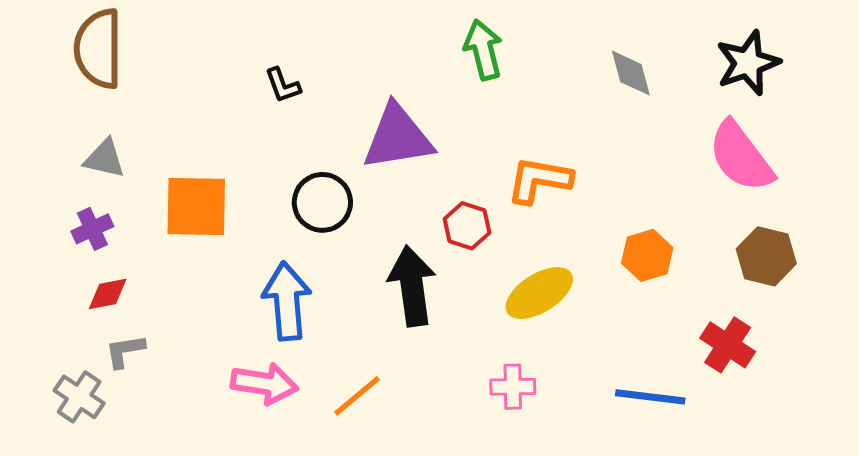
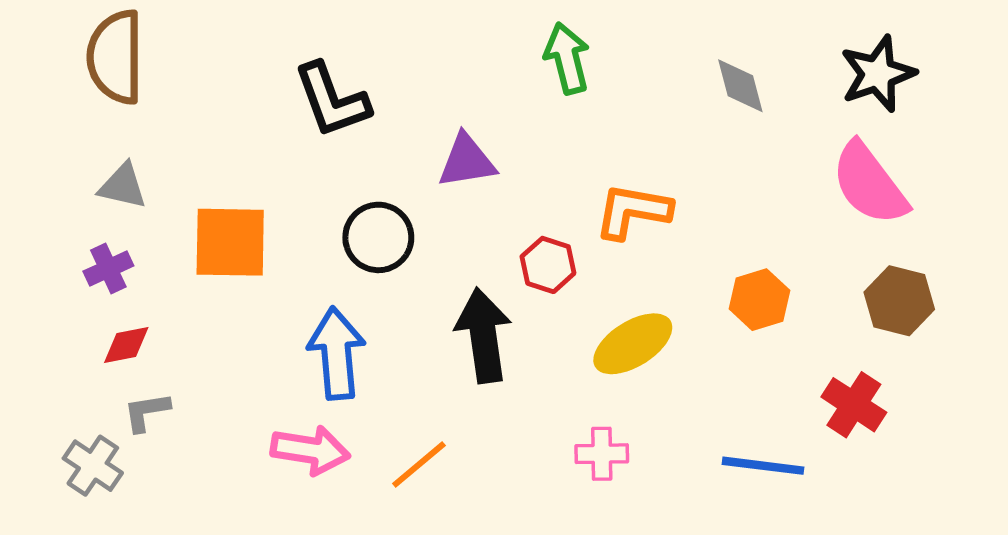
black L-shape: (283, 85) -> (332, 100), size x1.8
purple triangle: (398, 137) -> (467, 161), size x0.7

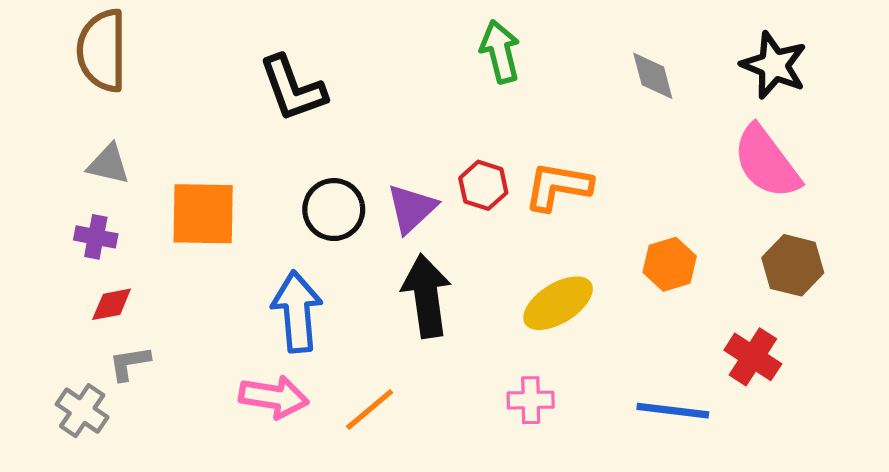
black star: (878, 74) -> (774, 65), turned -30
purple triangle: (467, 161) -> (412, 208), moved, turned -34
red hexagon: (548, 265) -> (483, 185), moved
purple cross: (108, 269) -> (96, 237), turned 36

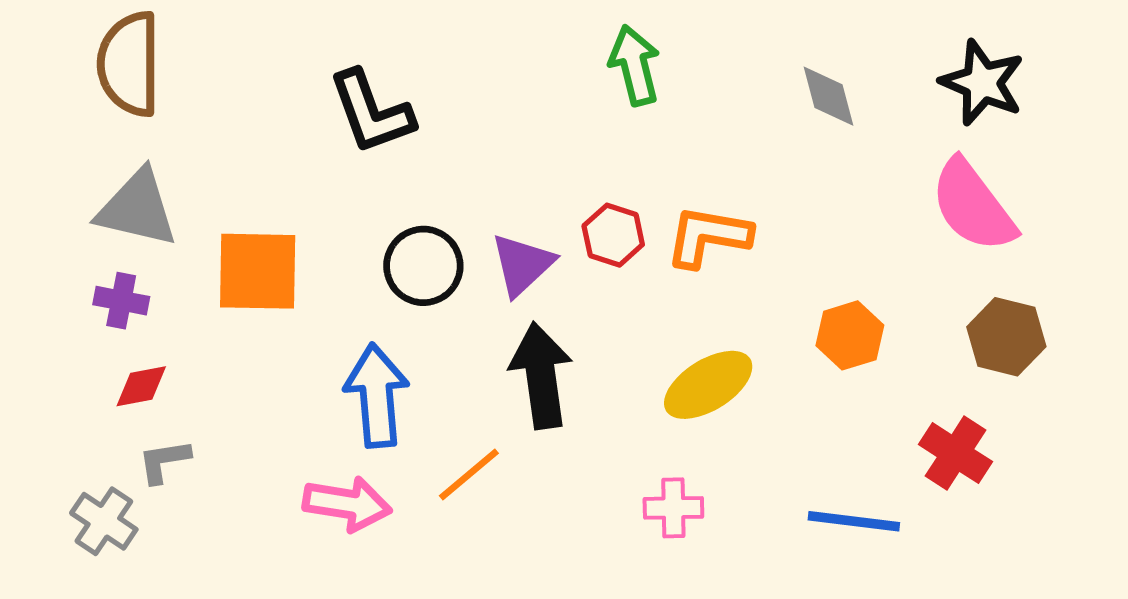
gray triangle: (108, 164) -> (137, 208), size x1.5
orange line: (370, 410) -> (469, 474), moved

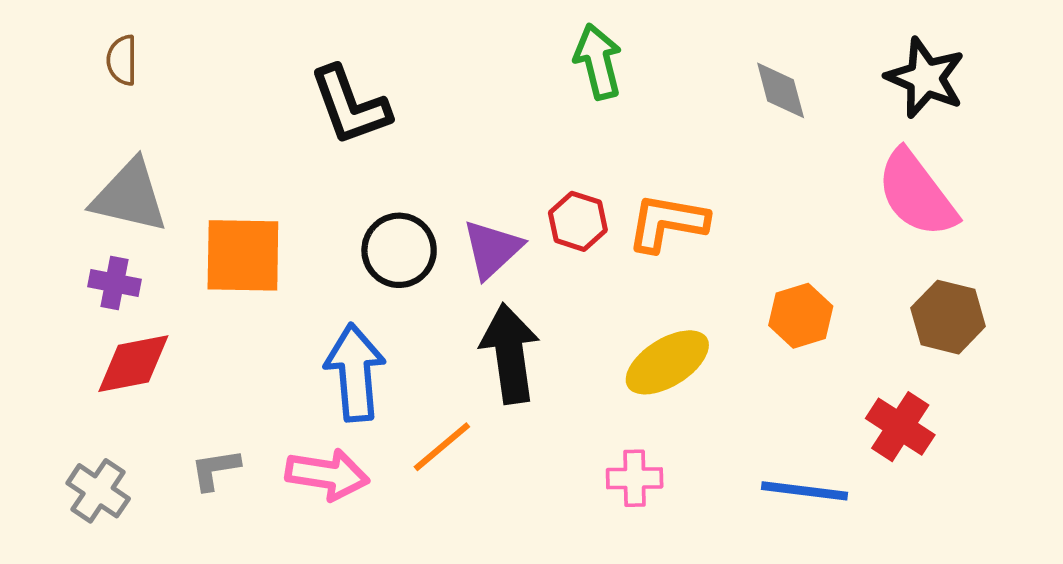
brown semicircle: (129, 64) -> (122, 60), size x0.5
red diamond: (141, 386) -> (133, 364), size x1.5
gray L-shape: (164, 461) -> (215, 469), moved

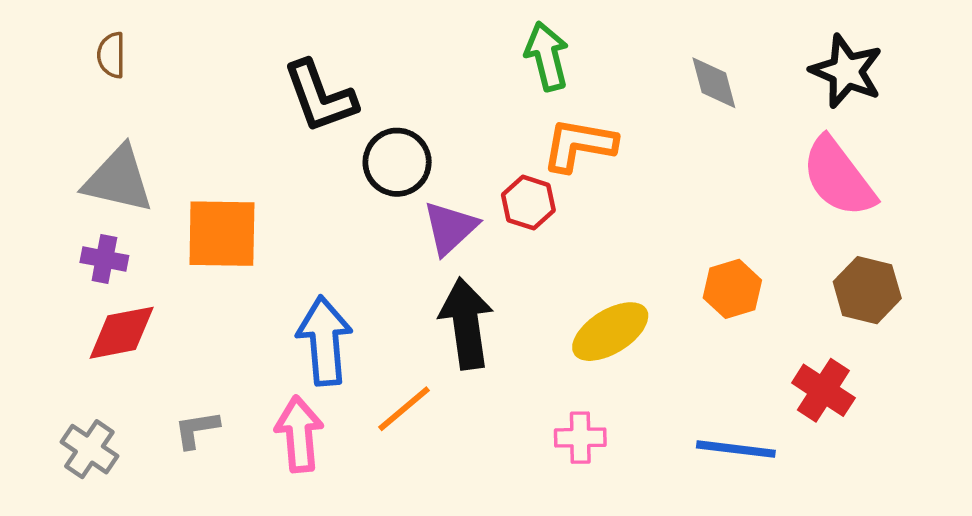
orange L-shape: (667, 223) -> (579, 145), moved
black circle: (399, 250) -> (397, 162), moved
pink arrow: (327, 474) -> (299, 434), turned -104

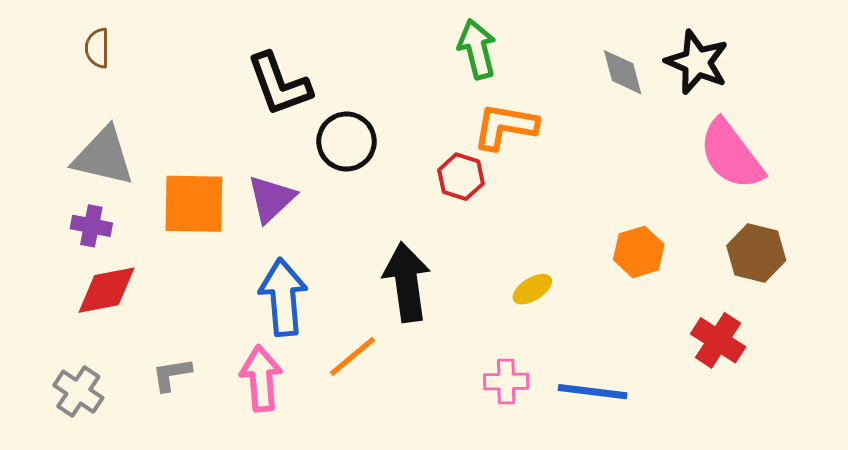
black star: (846, 71) -> (697, 62), moved
purple triangle: (450, 228) -> (271, 199), moved
yellow ellipse: (610, 332) -> (532, 289), size x0.6
blue line: (736, 449) -> (593, 392), moved

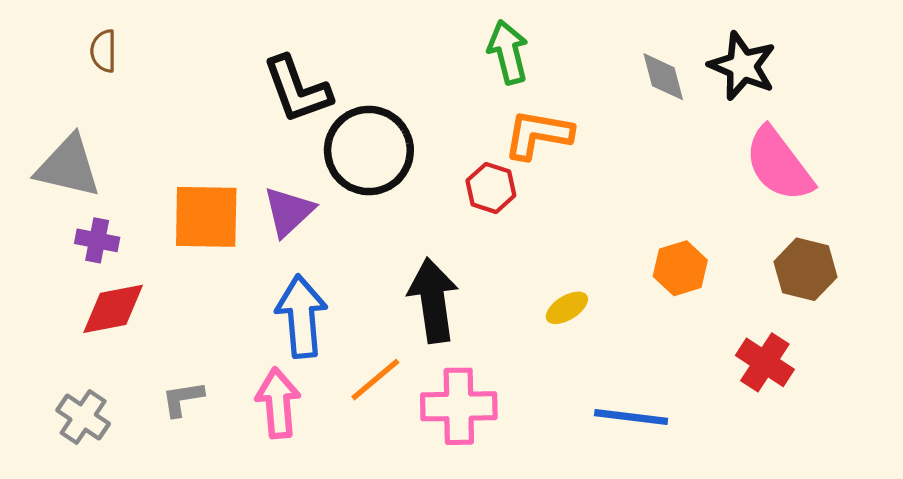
black circle: (346, 141) -> (369, 151), size x1.4
gray triangle: (103, 157) -> (68, 167), moved
pink cross: (506, 382) -> (459, 406), moved, size x1.6

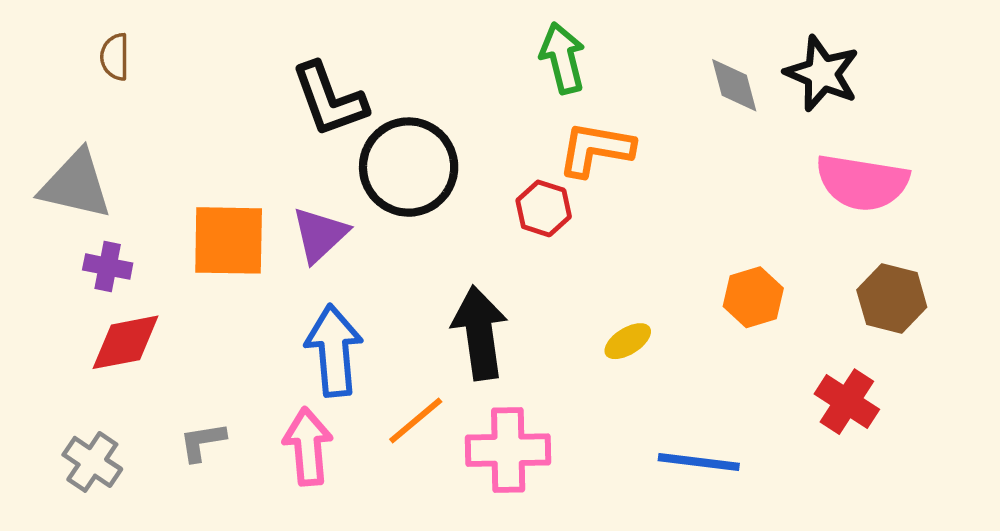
pink semicircle: (779, 164) -> (862, 182), turned -44

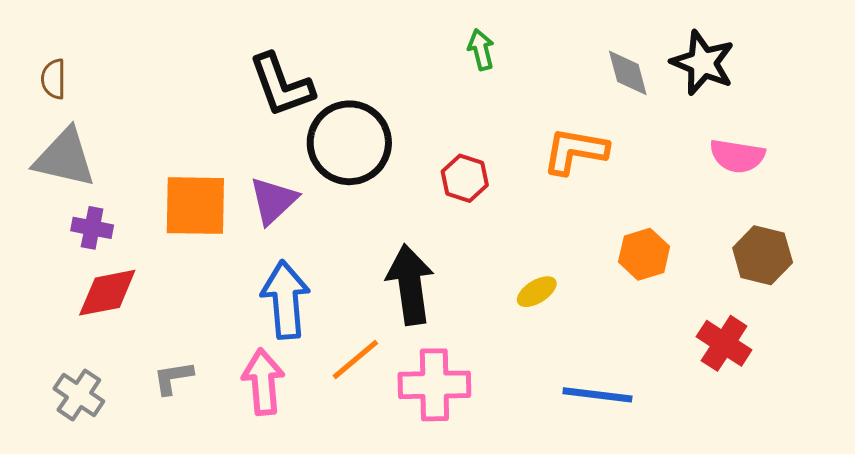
brown semicircle: (115, 57) -> (54, 79), moved
green arrow: (563, 58) -> (481, 50), size x0.7
orange L-shape: (596, 149) -> (575, 151), moved
pink semicircle: (862, 182) -> (737, 156), size x0.7

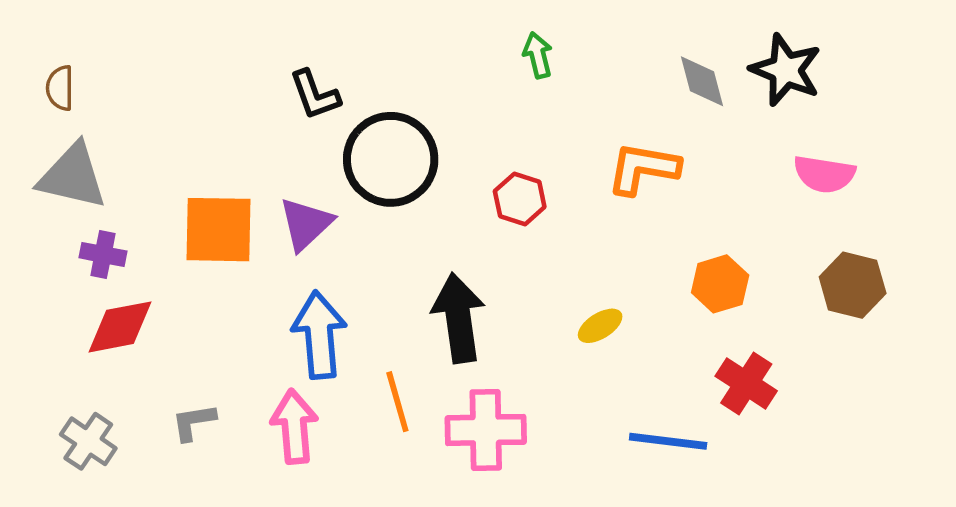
black L-shape: (281, 85) -> (315, 95), size x0.7
red cross: (724, 343) -> (746, 384), moved
orange line: (355, 360) -> (397, 402), turned -66

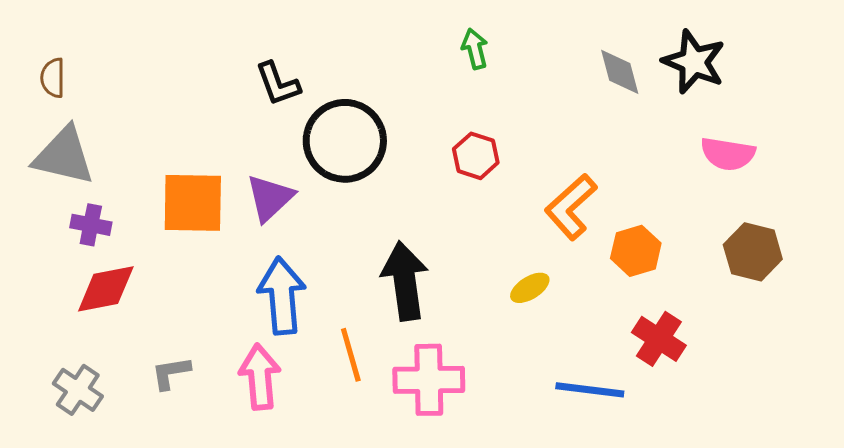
orange L-shape: (643, 168) -> (571, 207), moved, turned -52
red hexagon: (520, 199) -> (476, 156), moved

